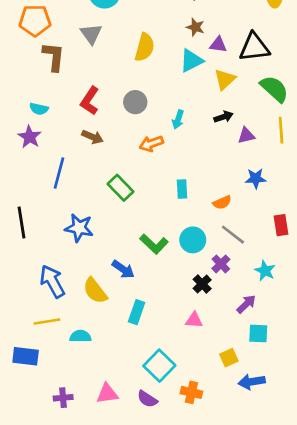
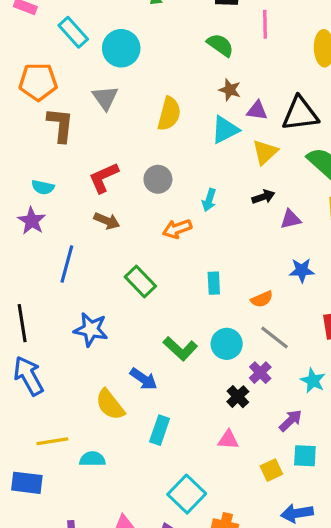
red L-shape: (90, 101) -> (104, 178), turned 32
blue arrow: (52, 281) -> (28, 376), moved
yellow square: (229, 358) -> (271, 470), moved

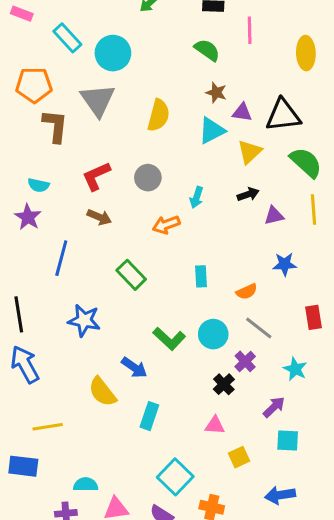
gray triangle: (105, 98) -> (98, 100), size x1.4
cyan semicircle: (92, 459) -> (86, 484), moved
yellow square: (271, 470) -> (239, 457), moved

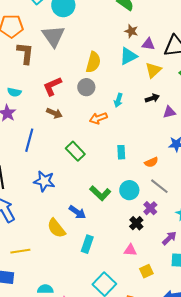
yellow semicircle: (159, 115) -> (93, 62), moved

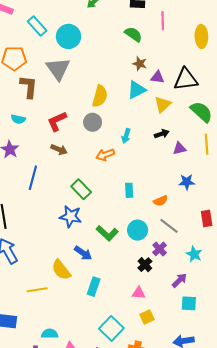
cyan semicircle: (14, 92) -> (18, 119), moved
blue star: (44, 181) -> (71, 216), moved
yellow line: (20, 251) -> (37, 290), moved
yellow square: (146, 271) -> (147, 317), moved

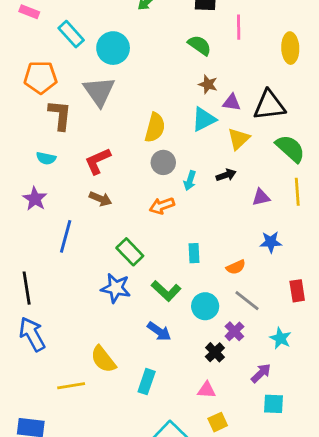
gray circle: (93, 122) -> (163, 162), moved
black arrow: (162, 134) -> (226, 175), moved
green L-shape: (107, 233) -> (166, 291), moved
blue arrow: (83, 253) -> (159, 331), moved

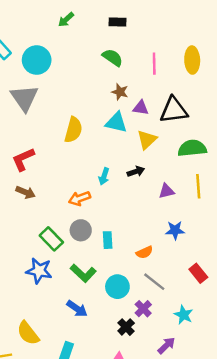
pink line: (239, 27) -> (154, 64), moved
cyan triangle: (204, 119) -> (116, 122), turned 40
green semicircle: (290, 149) -> (192, 148), turned -48
gray circle: (163, 162) -> (81, 230), moved
red rectangle: (297, 291) -> (198, 273), turned -30

